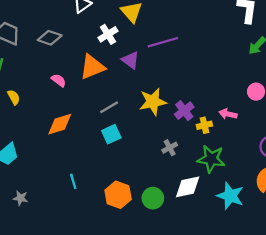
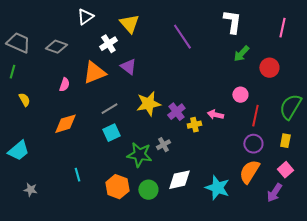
purple line: (163, 42) -> (182, 37), moved, turned 72
pink semicircle: (59, 80) -> (64, 85), turned 72
green star: (211, 159) -> (139, 155), moved

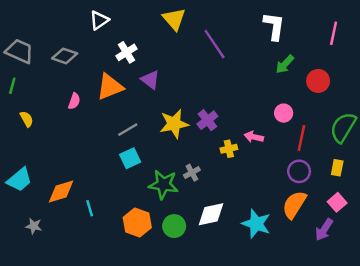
yellow triangle: (129, 24) -> (174, 19), moved
purple cross: (176, 112) -> (207, 120), moved
orange diamond: (65, 124) -> (61, 192), moved

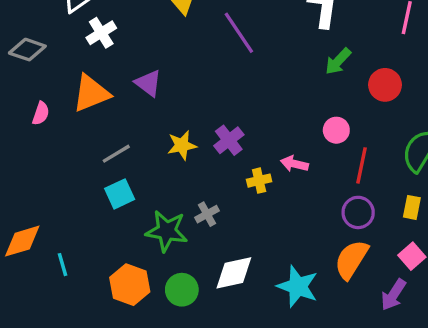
white cross: (127, 52) -> (101, 33), moved
yellow star: (174, 124) -> (182, 145), size x0.7

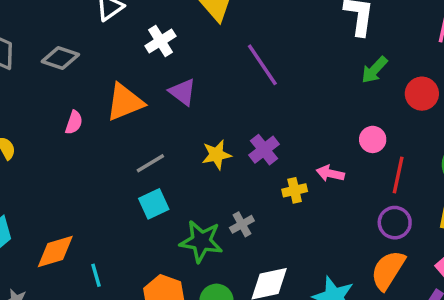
white cross: (101, 33) -> (160, 41), moved
purple line: (239, 33) -> (262, 65), moved

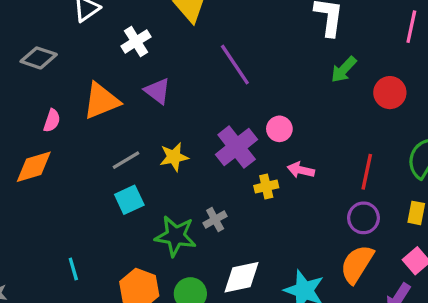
pink circle: (373, 139) -> (279, 129), moved
purple cross: (264, 150) -> (237, 147), size x1.4
yellow star: (217, 155) -> (174, 157), moved
orange diamond: (55, 251) -> (34, 167), moved

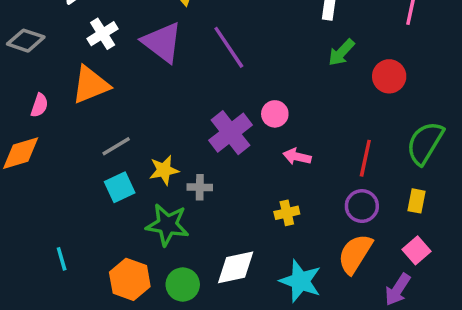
white cross: (136, 41) -> (103, 34), moved
purple triangle: (157, 91) -> (162, 42), moved, size x1.5
yellow star: (174, 157) -> (164, 170), moved
yellow cross: (266, 187) -> (287, 213), moved
gray cross: (215, 220) -> (200, 187), moved, turned 30

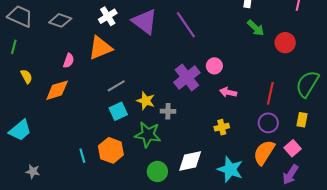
green arrow: (341, 52) -> (256, 28), turned -90
yellow star: (164, 170) -> (146, 101), turned 30
pink square: (416, 250) -> (293, 148), moved
orange hexagon: (130, 279) -> (111, 150), moved

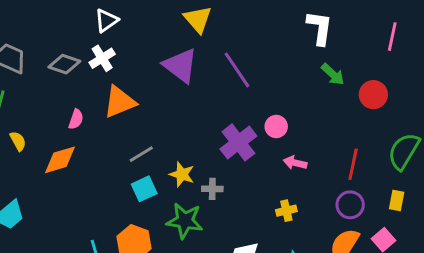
white cross: (108, 16) -> (102, 58), moved

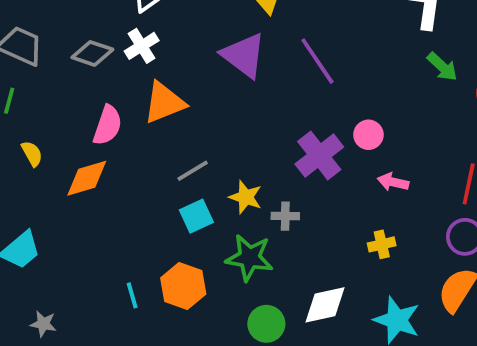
pink semicircle: (76, 119) -> (108, 125), size x1.5

